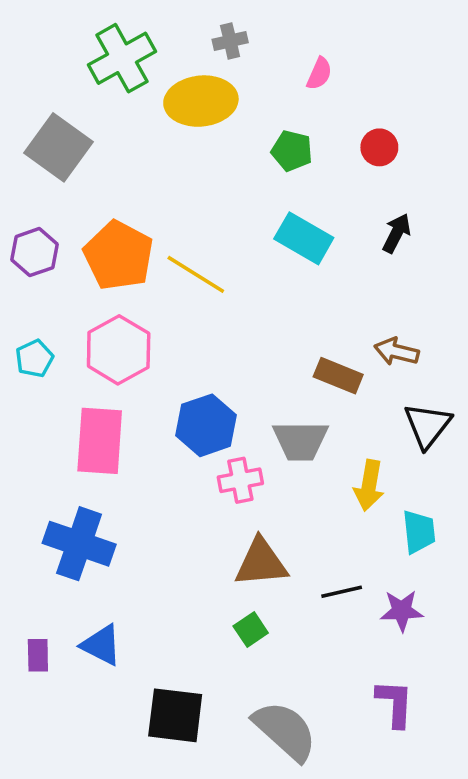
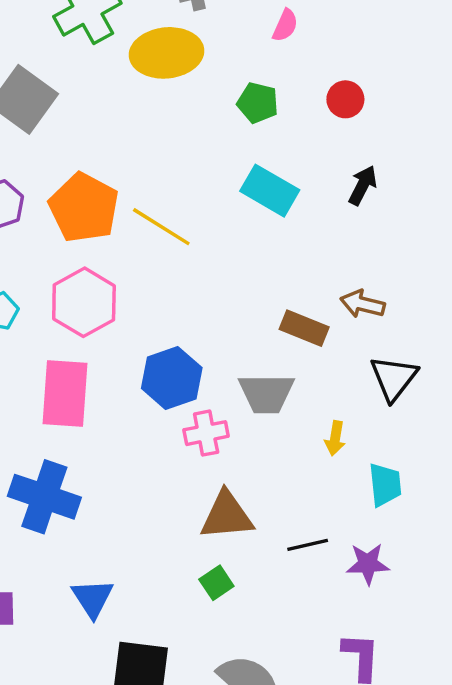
yellow arrow: (369, 485) -> (335, 438), size x0.7
blue triangle: (101, 645) -> (93, 598), moved, turned 30

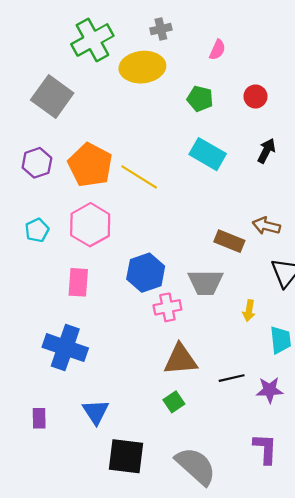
pink rectangle: (65, 394) -> (78, 282), size x0.7

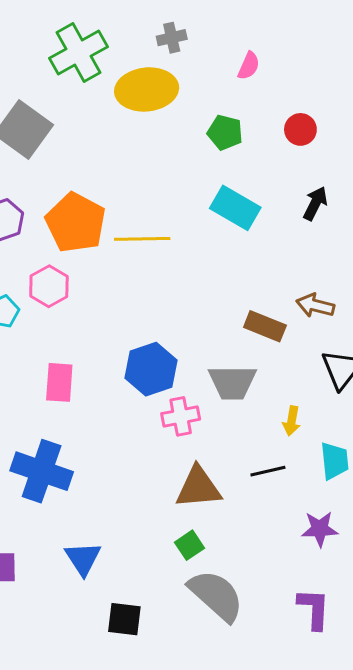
yellow line: (139, 177) -> (142, 239), turned -33
pink hexagon: (90, 225) -> (49, 286), moved, size x0.7
black line: (232, 378) -> (268, 471), moved
black square: (126, 456) -> (124, 619), size x0.7
gray semicircle: (196, 466) -> (216, 595), moved

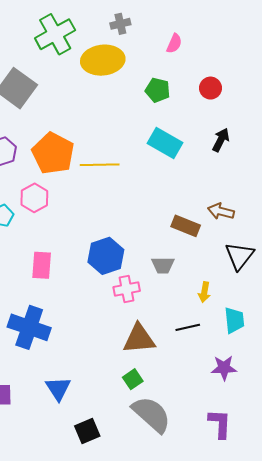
gray trapezoid: (232, 382) -> (163, 265), size x0.7
black square: (124, 619) -> (87, 431), turned -30

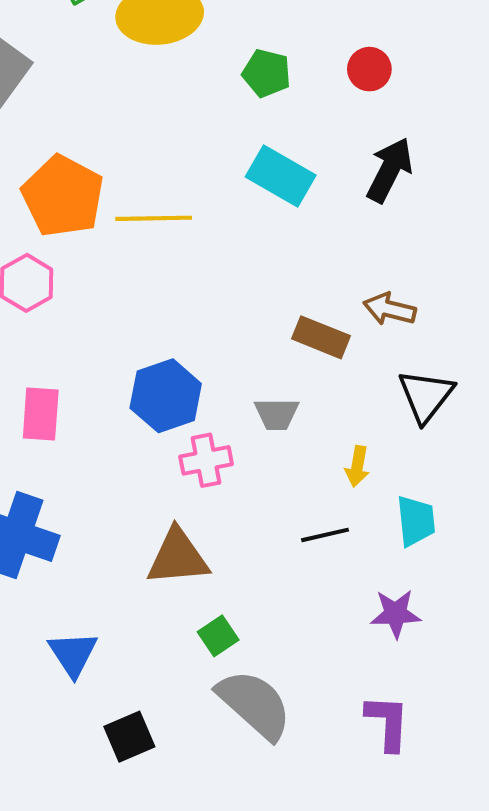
black arrow: (221, 140) -> (390, 170), size x1.4
brown triangle: (139, 339) -> (178, 557), moved

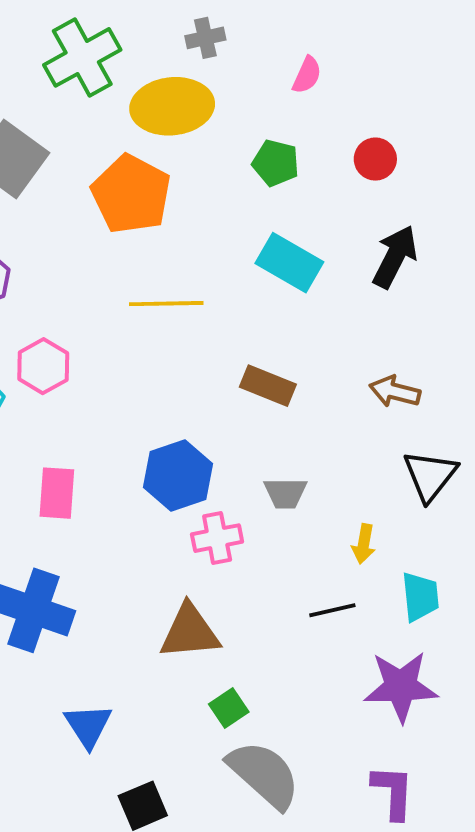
orange pentagon: (63, 196) -> (131, 194), moved
brown rectangle: (321, 337) -> (268, 386), moved
purple star: (396, 614) -> (401, 687), size x1.5

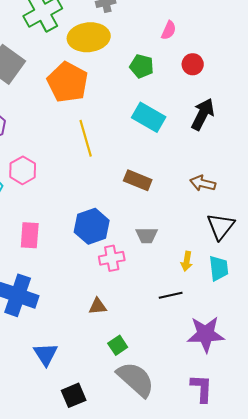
pink semicircle: (307, 75) -> (169, 30), moved
yellow line: (166, 304) -> (86, 138), turned 75
cyan trapezoid: (420, 597) -> (219, 268), moved
brown triangle: (190, 632) -> (98, 306), size x0.6

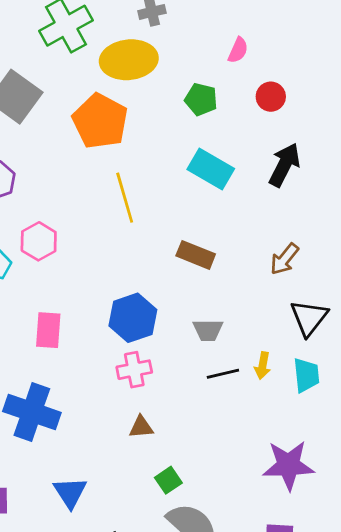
brown arrow: (203, 183) -> (284, 259), turned -65
pink cross: (112, 258) -> (134, 370), moved
black line: (171, 295) -> (223, 374), moved

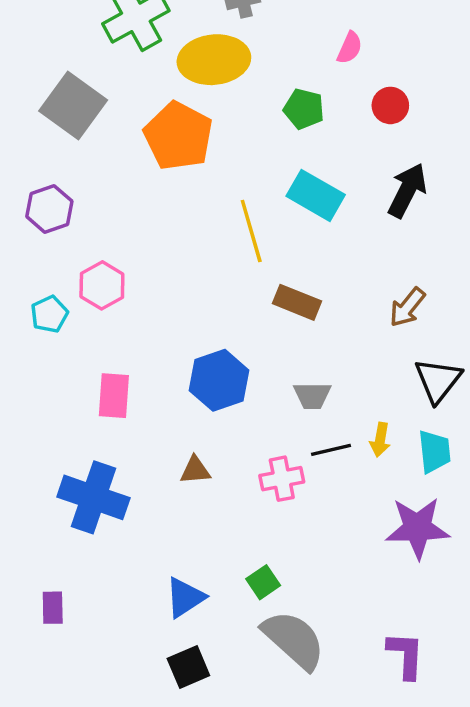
yellow line: (125, 198) -> (251, 231), moved
pink cross: (134, 370) -> (282, 479), moved
brown triangle: (141, 427) -> (195, 470), moved
purple star: (289, 465) -> (417, 528), moved
blue triangle: (70, 493) -> (185, 597), moved, turned 30

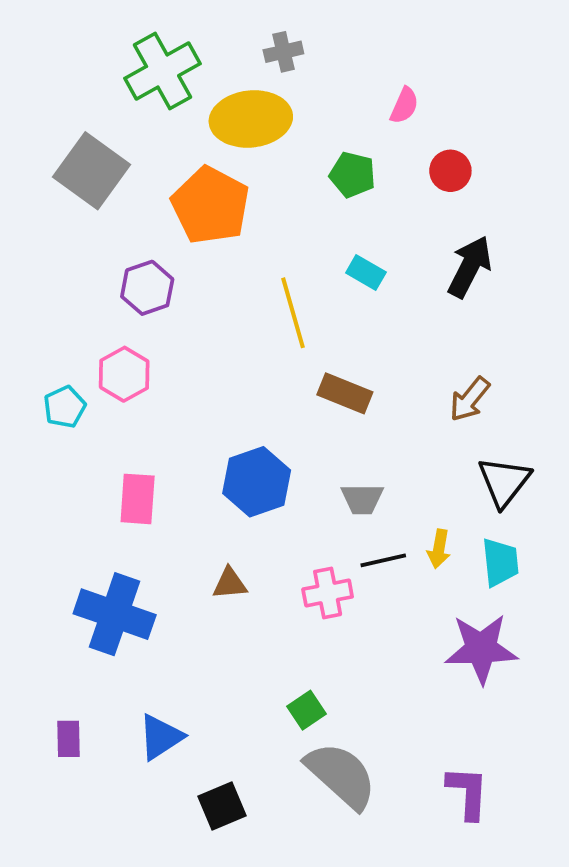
cyan rectangle: (316, 195) -> (366, 273), size x0.6
purple hexagon: (49, 209) -> (147, 288), moved
blue triangle: (185, 597) -> (161, 737), moved

